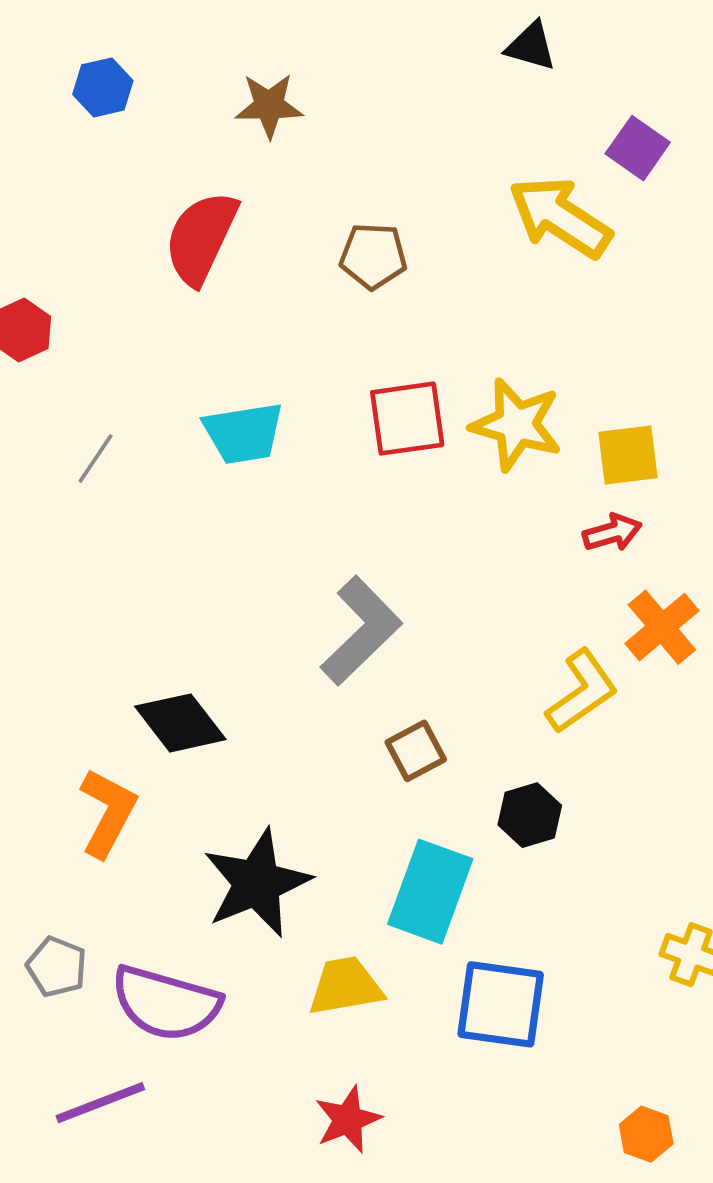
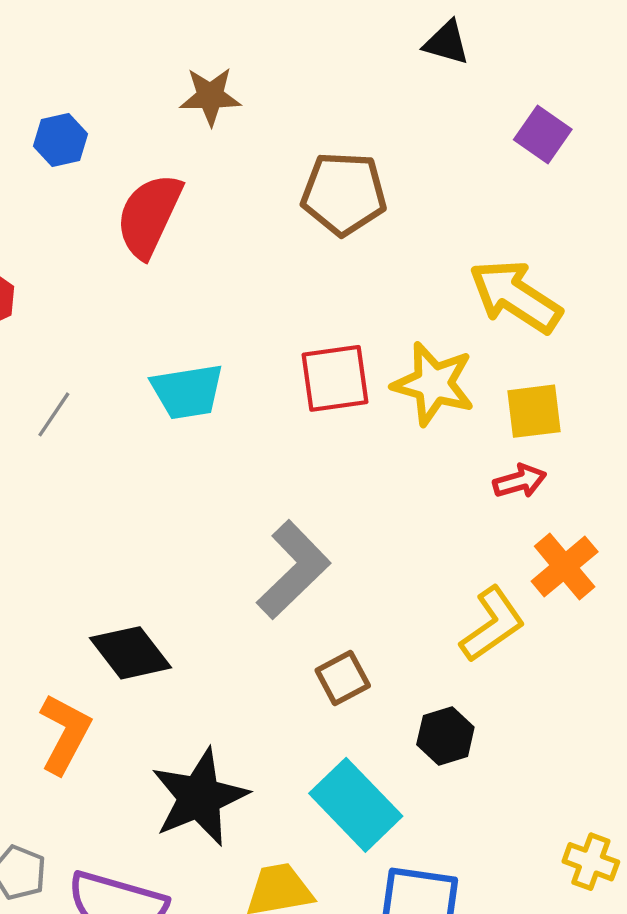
blue hexagon: (103, 87) -> (61, 140), moved
yellow arrow: (560, 217) -> (515, 296), moved
brown pentagon: (373, 256) -> (344, 194), moved, size x1.4
cyan rectangle: (430, 892) -> (356, 805), turned -64

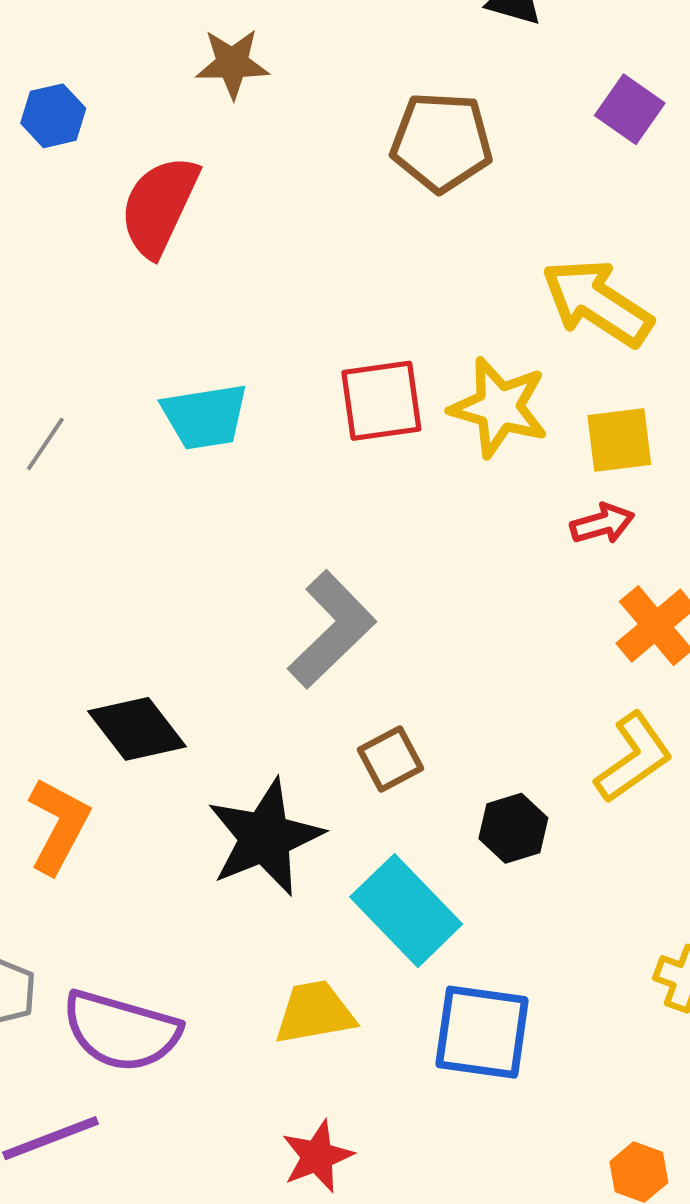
brown pentagon: (344, 194) -> (442, 142), moved
yellow L-shape: (492, 624) -> (634, 758), moved
black star: (199, 797) -> (265, 837), moved

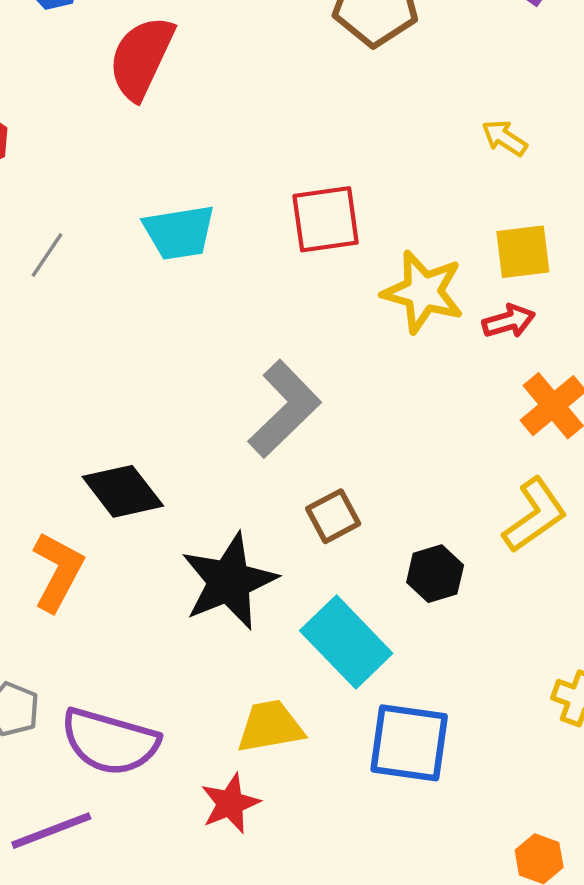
yellow arrow: (597, 303) -> (504, 138), size x0.5
yellow star: (499, 407) -> (423, 292), moved
red star: (317, 1156) -> (230, 803), moved

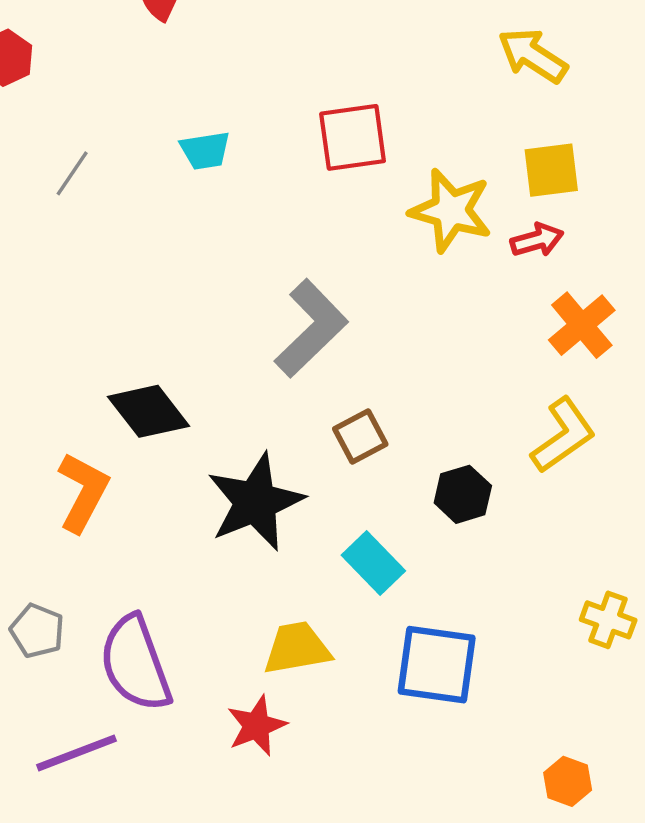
yellow arrow: (504, 138) -> (533, 56), size x1.5
cyan trapezoid: (179, 232) -> (205, 150), size x0.7
cyan rectangle: (346, 642) -> (373, 563), size x0.7
purple semicircle: (110, 742) -> (135, 663), turned 54

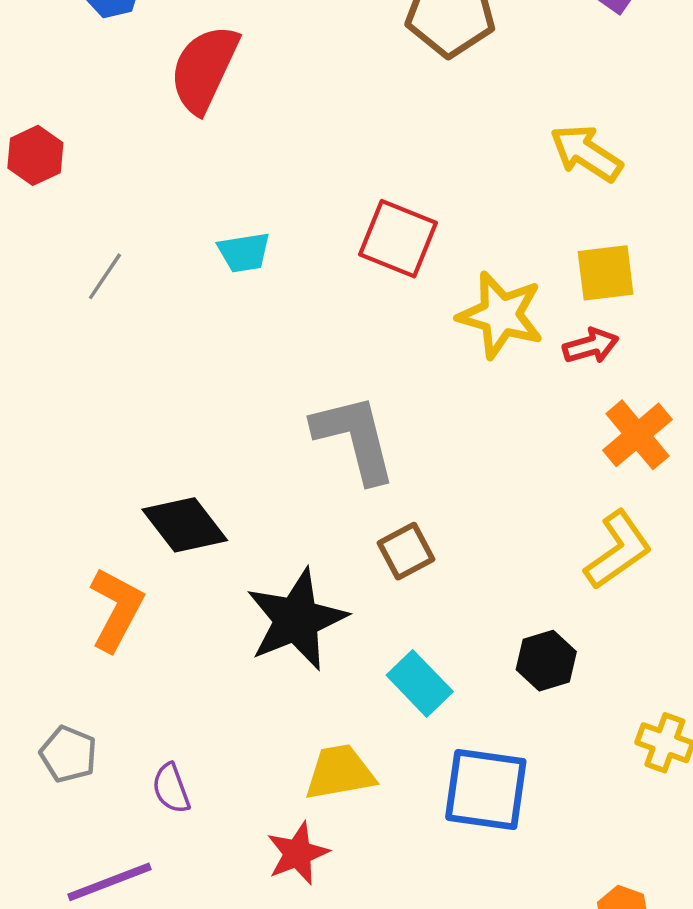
red square: (353, 137) -> (398, 239), turned 30
gray L-shape: (311, 328) -> (355, 438), turned -60
black hexagon: (463, 494) -> (546, 661), moved
purple semicircle: (135, 663) -> (171, 788), size x0.5

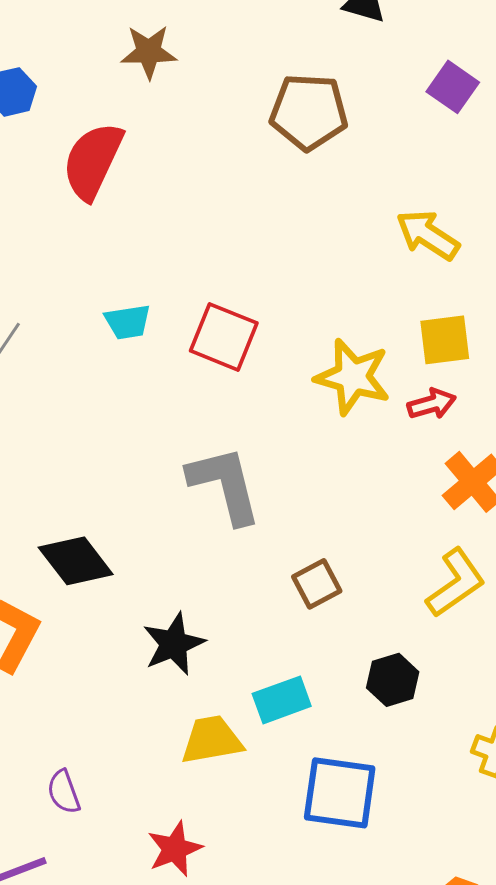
red square: (398, 239) -> (224, 337), moved
brown square: (406, 551) -> (317, 584), moved
black star: (297, 620) -> (174, 644), size x0.7
cyan rectangle: (420, 683) -> (282, 700), turned -66
yellow trapezoid: (340, 772) -> (212, 740), moved

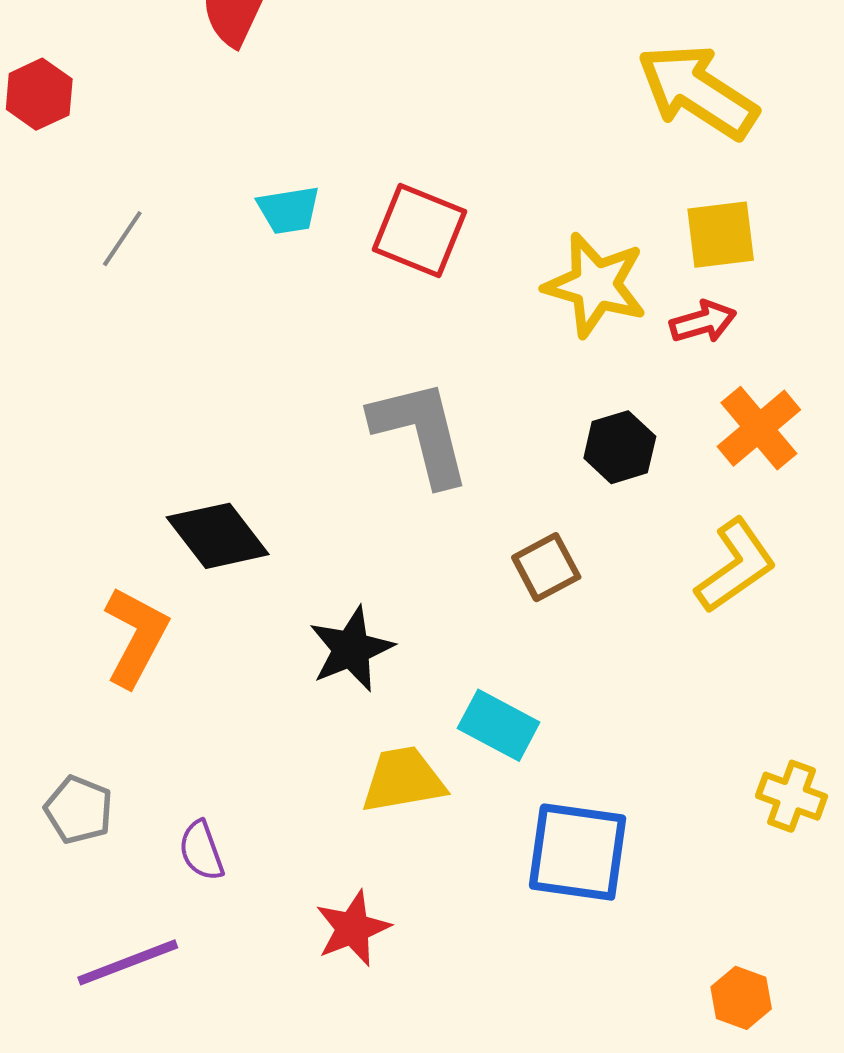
yellow arrow: (428, 235) -> (698, 91), size x1.4
black hexagon: (393, 680) -> (620, 447), moved
cyan rectangle: (282, 700) -> (499, 725), turned 48

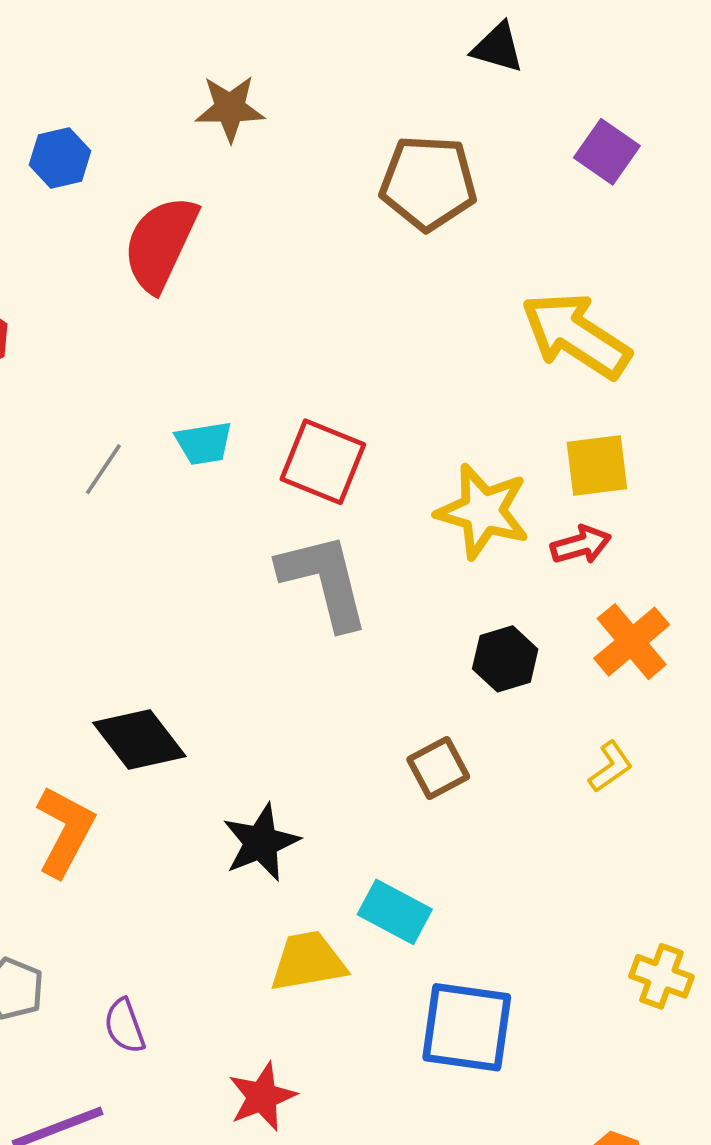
gray line: (122, 239) -> (103, 469), moved
gray L-shape: (421, 432) -> (324, 581), moved
yellow L-shape: (736, 566) -> (611, 767), size x0.6

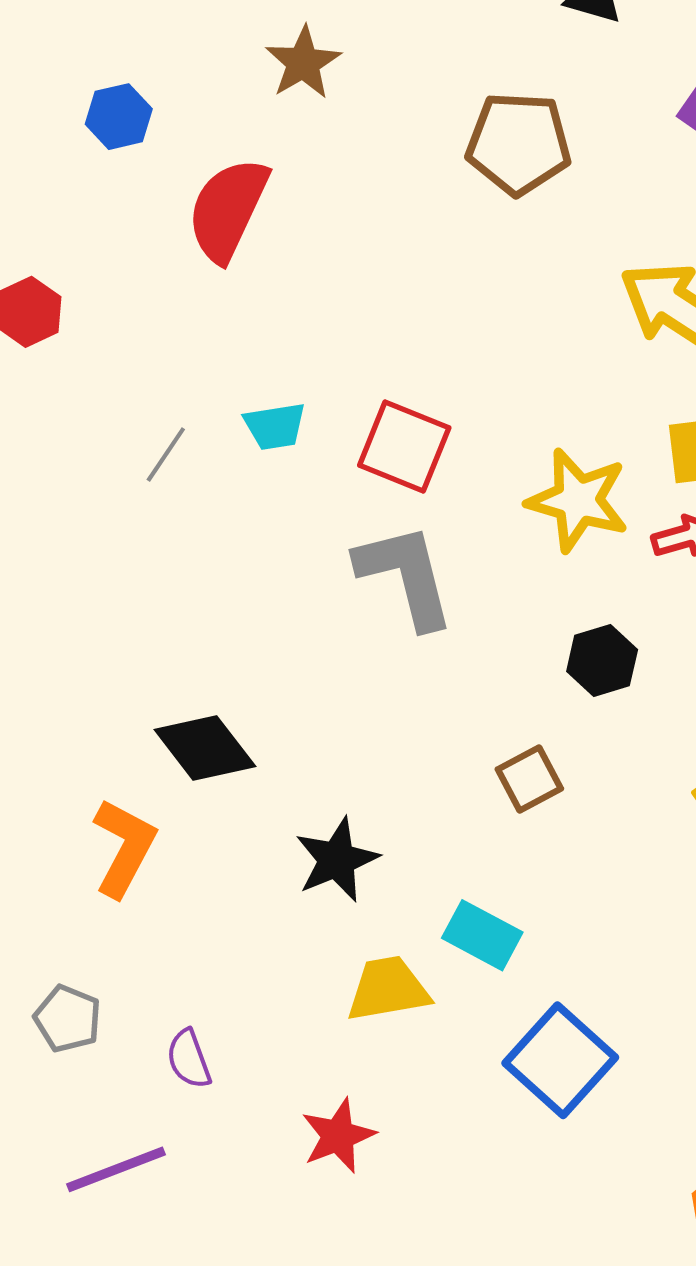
brown star: (230, 108) -> (303, 63), turned -30
blue square: (467, 1027) -> (560, 1060), turned 34

